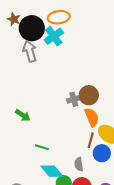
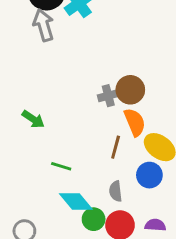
brown line: (91, 140) -> (116, 147), moved

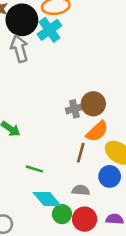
orange semicircle: (135, 122) -> (97, 131), turned 70
gray semicircle: (116, 191) -> (81, 190), turned 102

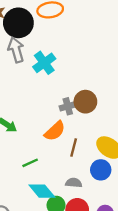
cyan cross: (49, 30) -> (44, 63), moved
orange semicircle: (97, 131) -> (55, 131), moved
green line: (34, 169) -> (30, 163), turned -42

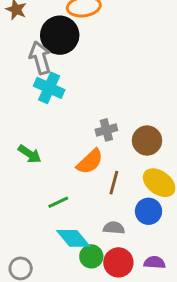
black circle: (18, 23) -> (60, 35), moved
cyan cross: (44, 63) -> (49, 88), moved, turned -30
brown circle: (85, 102) -> (147, 141), moved

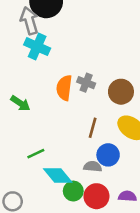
gray cross: (106, 130) -> (86, 83), turned 36
orange semicircle: (90, 162) -> (64, 88), moved, turned 140
green line: (58, 202) -> (36, 154), moved
blue circle: (149, 211) -> (108, 155), moved

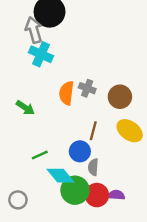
blue circle: (108, 155) -> (80, 151), moved
gray semicircle: (93, 167) -> (93, 167), turned -91
green circle: (73, 191) -> (75, 190), size x1.5
purple semicircle: (127, 196) -> (116, 195), moved

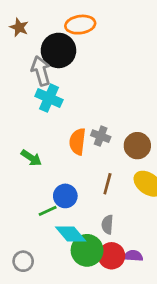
blue circle: (80, 151) -> (65, 196), moved

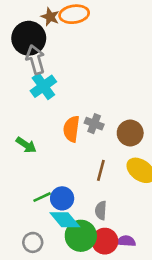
brown star: (19, 27) -> (50, 17), moved
black circle: (58, 50) -> (29, 38), moved
cyan cross: (49, 98) -> (43, 86), turned 30
blue circle: (65, 196) -> (62, 198), moved
gray circle: (23, 261) -> (33, 242), moved

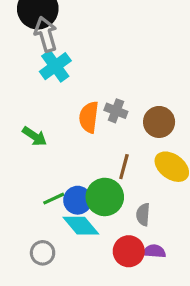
gray semicircle: (101, 210) -> (143, 215), moved
green circle: (81, 236) -> (105, 197), moved

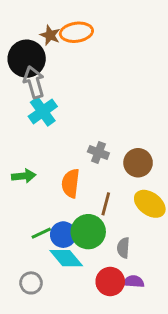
orange semicircle: (89, 117) -> (71, 183), moved
green arrow: (35, 136) -> (24, 176), turned -40

